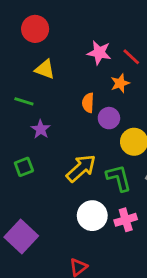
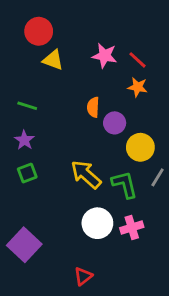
yellow triangle: (45, 69) -> (53, 60), moved
orange star: (120, 83) -> (138, 87), moved, turned 30
purple star: (41, 129) -> (24, 140), moved
yellow arrow: (81, 168) -> (86, 175), turned -96

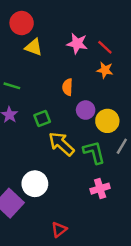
purple circle: (115, 123) -> (86, 110), moved
green square: (27, 173) -> (42, 118), moved
white circle: (97, 223) -> (35, 184), moved

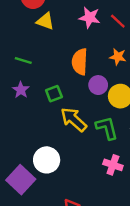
orange star: (105, 70) -> (118, 57), moved
orange semicircle: (67, 87) -> (80, 62), size x1.5
pink cross: (100, 189) -> (113, 165), turned 36

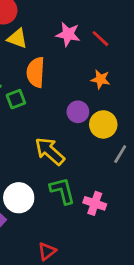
orange semicircle: (80, 62) -> (36, 72), moved
green square: (54, 94) -> (16, 99), moved
green L-shape: (107, 128) -> (62, 191), moved

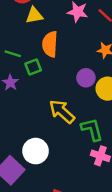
yellow triangle: (17, 39) -> (34, 15), turned -30
green L-shape: (62, 191) -> (92, 129), moved

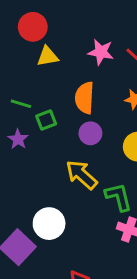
orange semicircle: (50, 44) -> (85, 98), moved
purple circle: (86, 78) -> (90, 133), moved

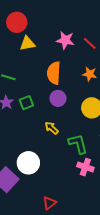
green square: (46, 120) -> (26, 103), moved
yellow arrow: (82, 175) -> (52, 128), size x0.6

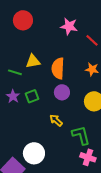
pink star: (65, 40) -> (69, 26), moved
yellow triangle: (27, 43) -> (33, 61), moved

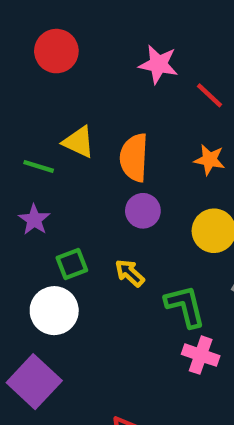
yellow triangle: (33, 61) -> (79, 142), turned 35
green square: (32, 96) -> (72, 264), moved
white circle: (34, 153) -> (54, 311), moved

